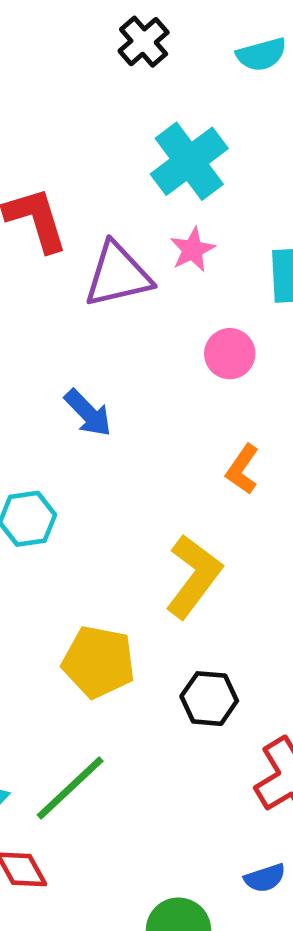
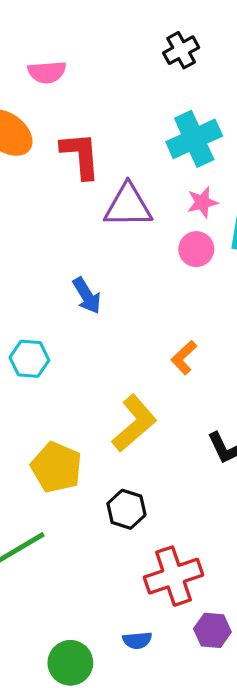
pink star: (192, 250) -> (202, 202), moved
pink circle: (230, 354) -> (196, 249), moved

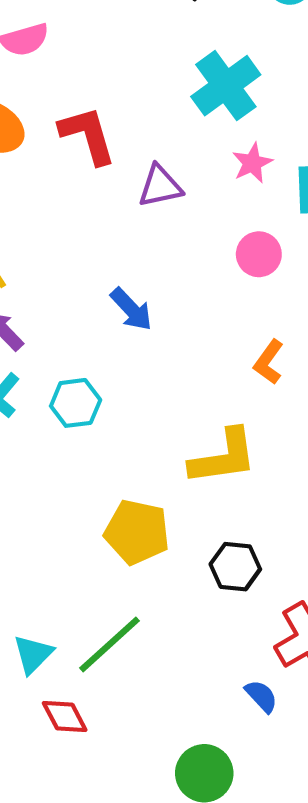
purple triangle: (128, 206) -> (160, 186), size x0.7
pink circle: (196, 249) -> (259, 254), moved
yellow L-shape: (134, 423) -> (223, 457), turned 44
blue semicircle: (137, 640) -> (261, 696), moved, turned -116

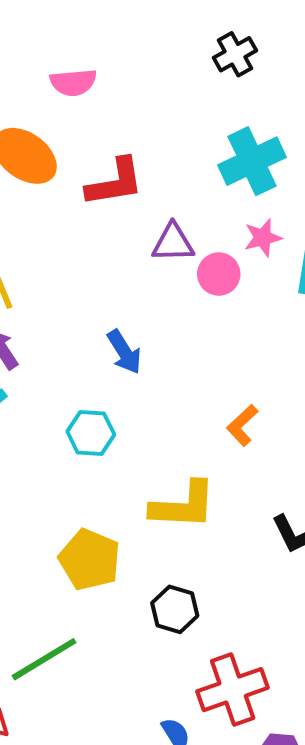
red L-shape: (88, 135) -> (115, 182), turned 86
pink circle: (259, 254) -> (219, 274), moved
cyan hexagon: (76, 403) -> (91, 433), moved

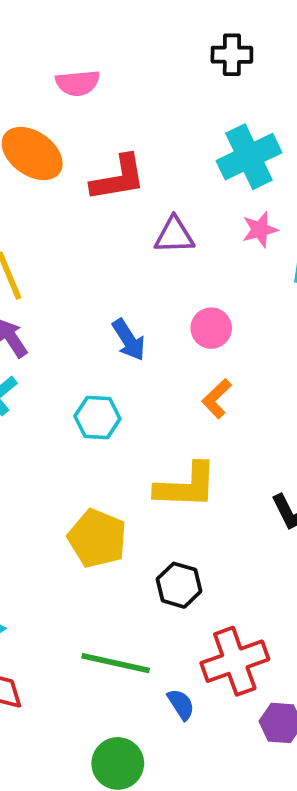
black cross: (235, 54) -> (232, 55), turned 30
pink circle: (219, 274) -> (211, 328), moved
orange L-shape: (242, 425) -> (217, 399), moved
green line: (44, 659) -> (116, 663), moved, turned 44

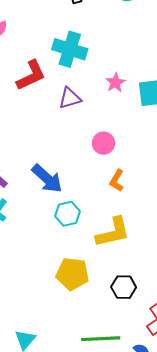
cyan cross: (249, 157) -> (70, 49), moved, turned -32
blue arrow: (129, 340) -> (47, 179), moved, size x1.4
cyan hexagon: (97, 418) -> (67, 214), moved

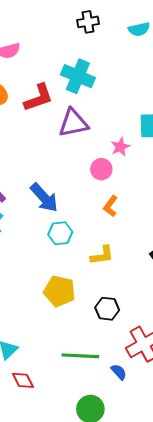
pink star: (115, 83) -> (120, 147), moved
purple triangle: (70, 98) -> (73, 123), size x1.4
yellow L-shape: (113, 232) -> (102, 255), size x0.7

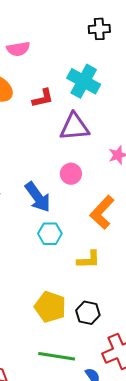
red L-shape: (39, 98) -> (43, 98), size x0.7
pink circle: (101, 169) -> (71, 174), moved
orange L-shape: (110, 206) -> (102, 212), size x1.6
yellow pentagon: (59, 291) -> (50, 307), moved

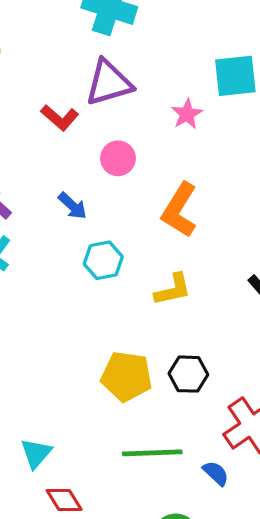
red L-shape: (43, 98) -> (60, 118), moved, turned 65
blue arrow: (38, 197) -> (72, 206), size x0.6

